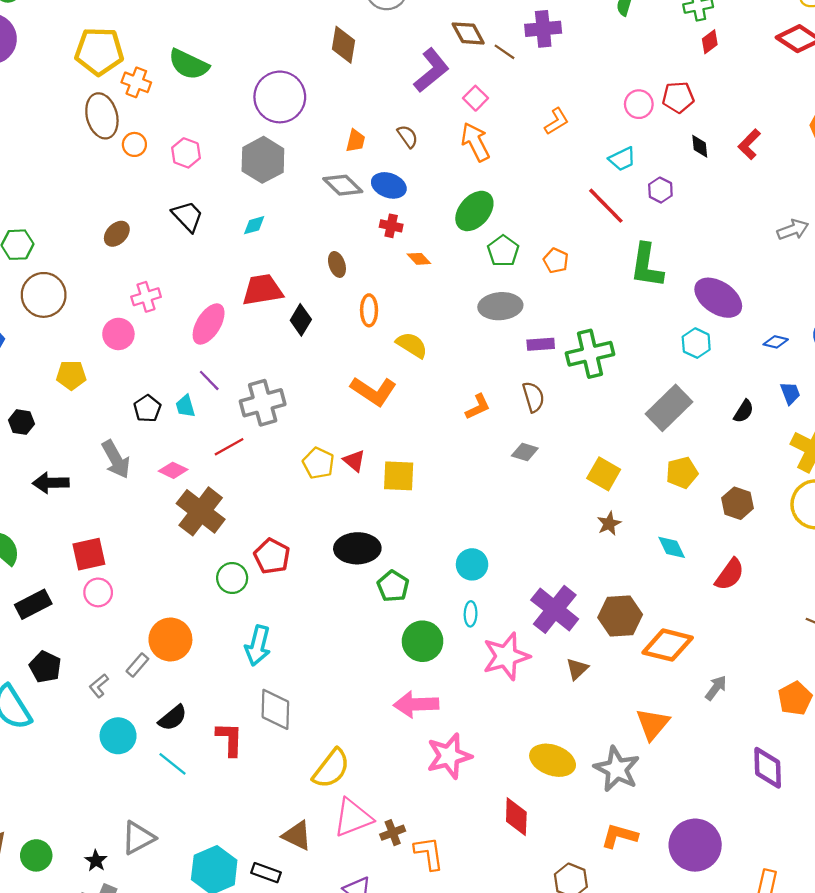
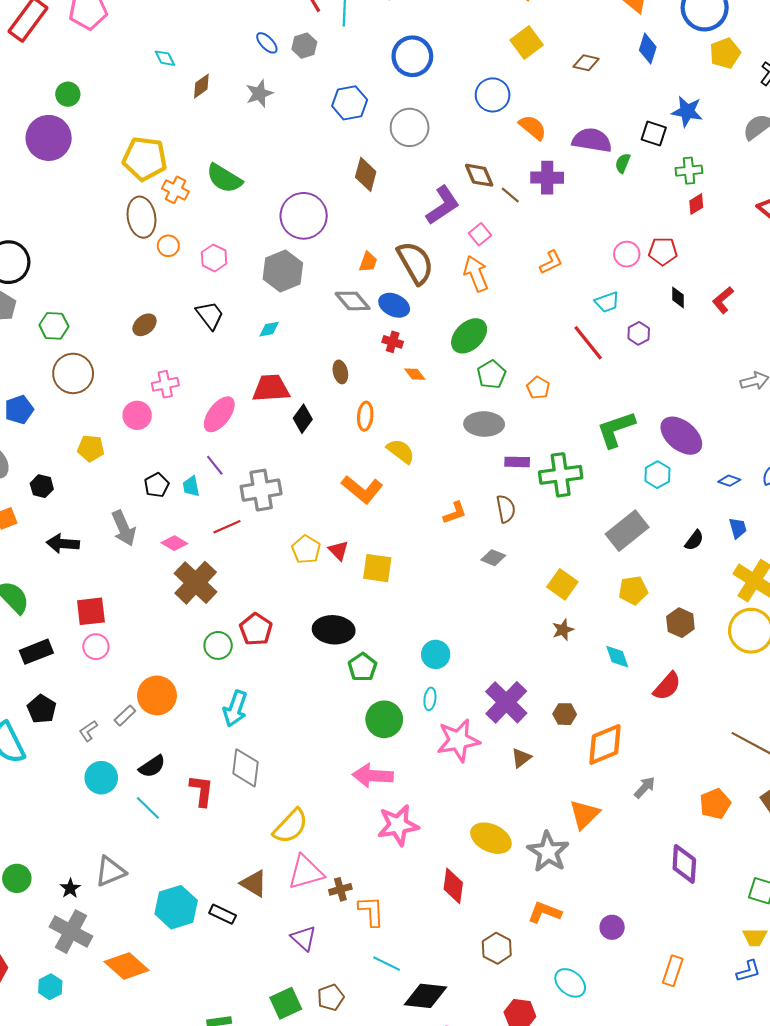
brown semicircle: (408, 136) -> (415, 263), size x2.0
green L-shape: (647, 266) -> (616, 429), moved, turned 57
brown hexagon: (620, 616) -> (565, 714), size x0.6
orange diamond: (668, 645) -> (605, 744), turned -42
purple circle: (695, 845) -> (612, 927), size x0.5

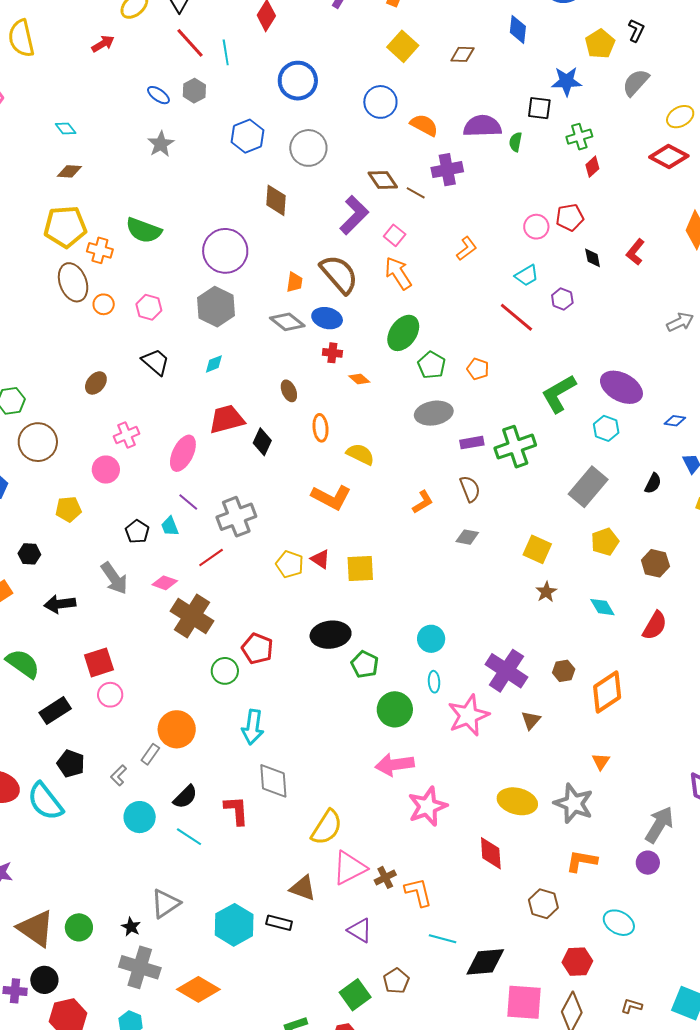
yellow pentagon: (725, 53) -> (600, 44), moved
brown diamond: (201, 86) -> (69, 171), moved, turned 50
gray arrow: (645, 787) -> (659, 825), moved, size x1.6
orange triangle: (584, 814) -> (601, 762), size x0.6

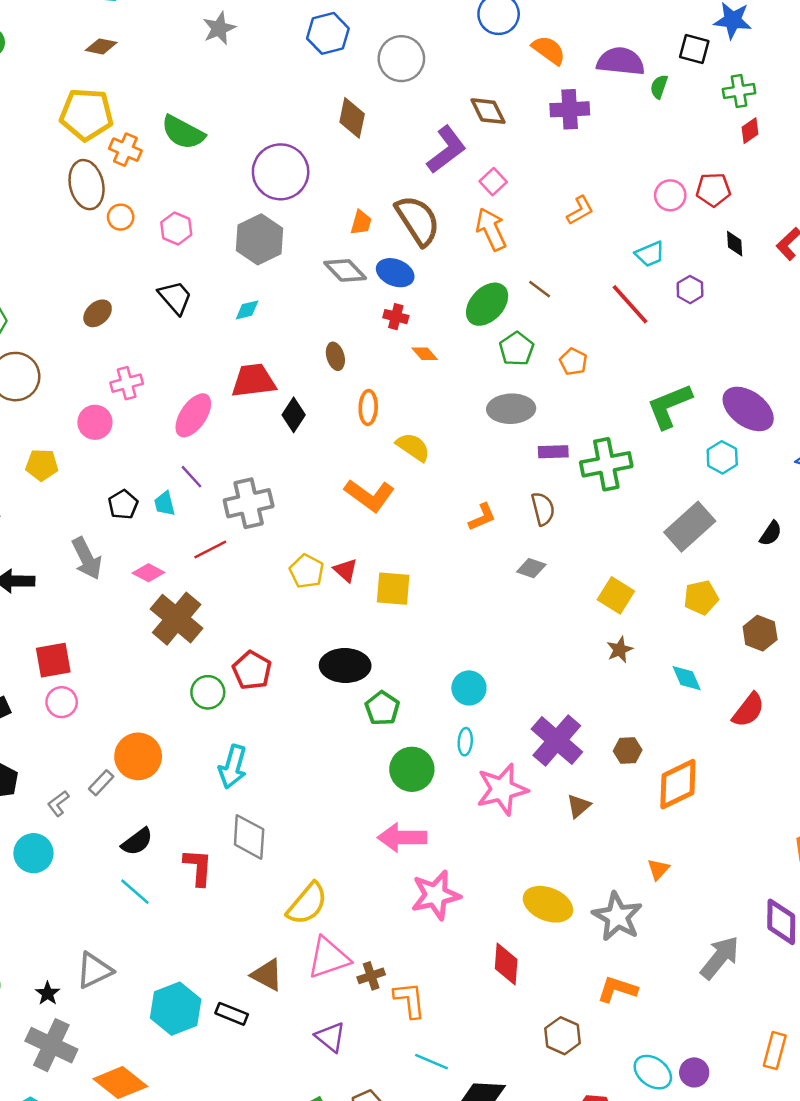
brown line: (416, 193) -> (540, 289), moved
cyan circle: (140, 817) -> (33, 853), moved
purple circle: (648, 863) -> (694, 1072), moved

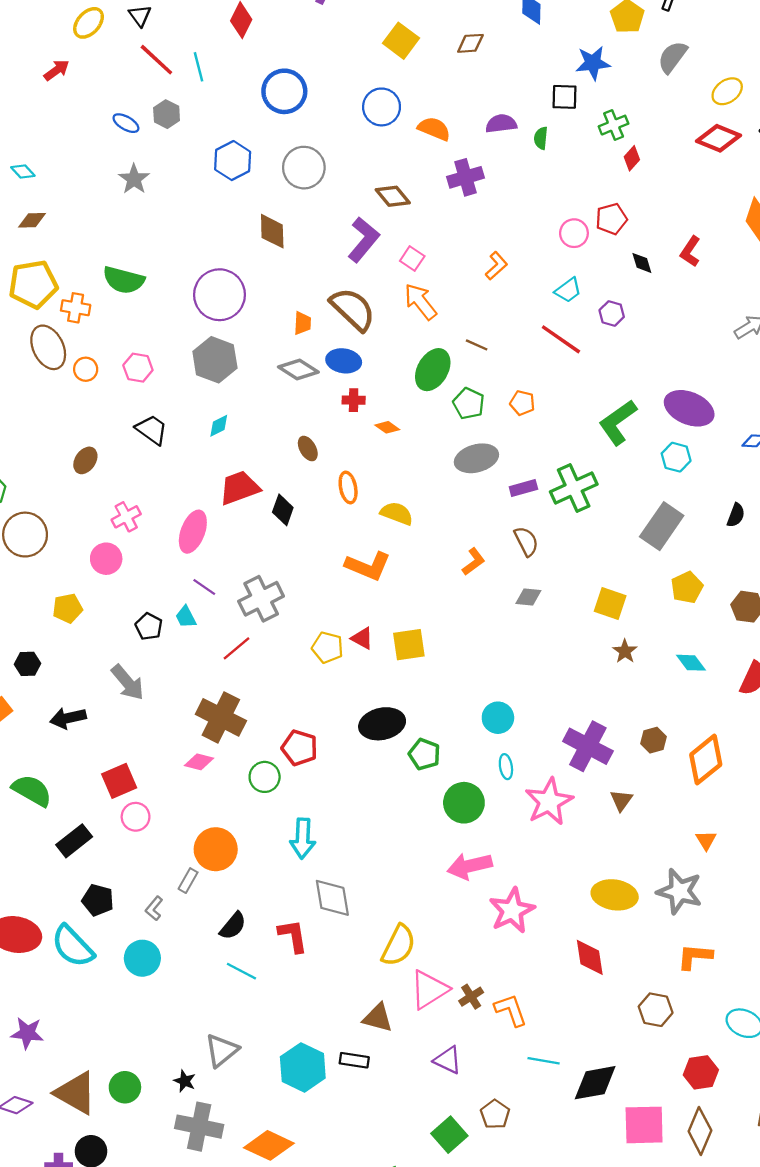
purple semicircle: (621, 61) -> (501, 124), size x0.7
pink diamond: (148, 573) -> (199, 762), moved

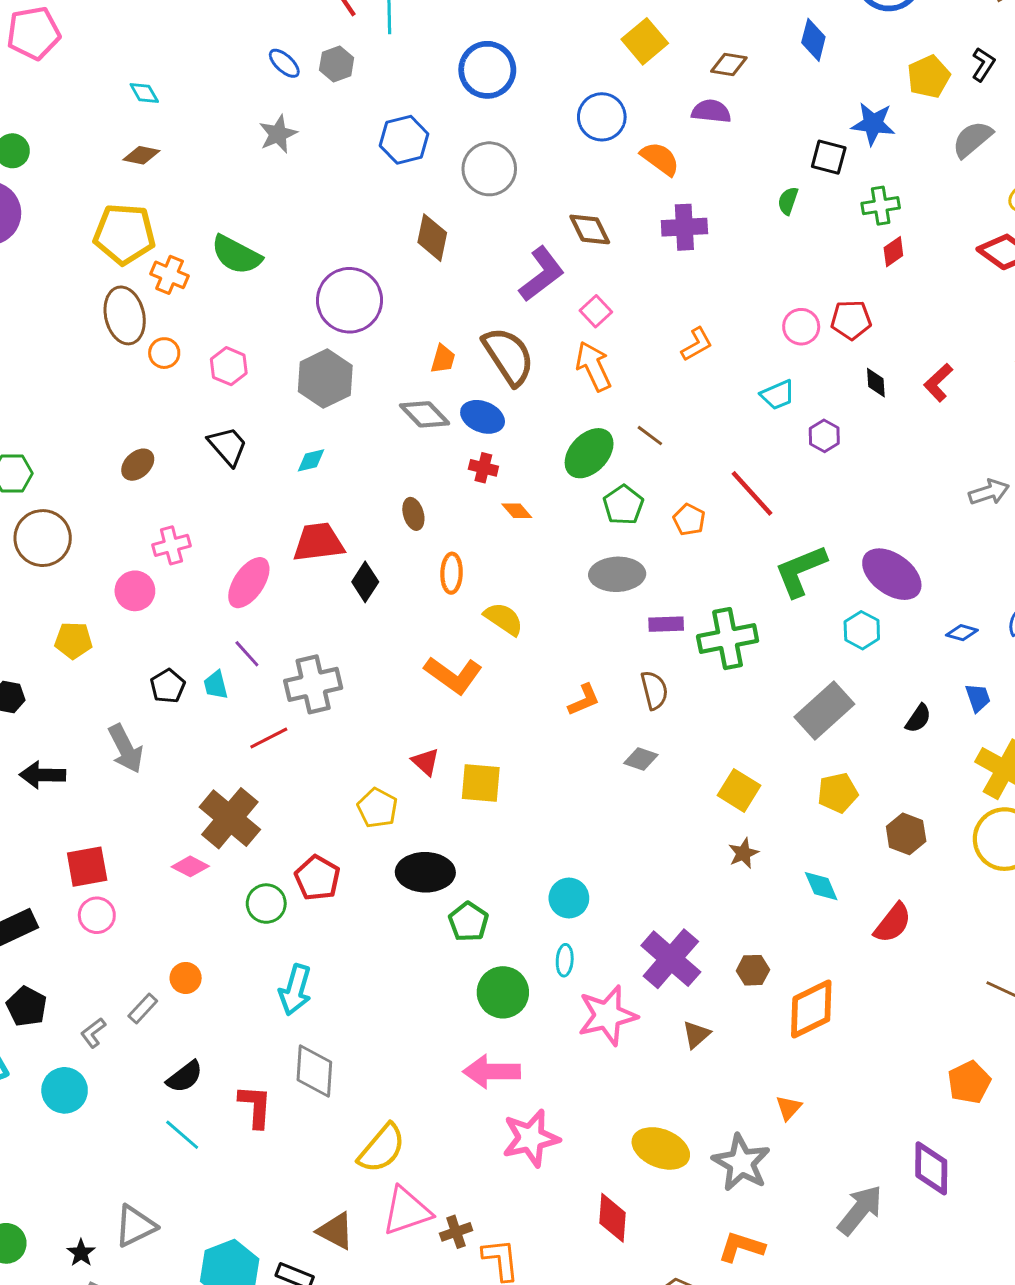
purple semicircle: (501, 124) -> (711, 111), moved
red line: (561, 339) -> (752, 493), moved
yellow pentagon: (328, 647) -> (377, 808), moved
orange circle: (216, 849) -> (186, 978), size x0.6

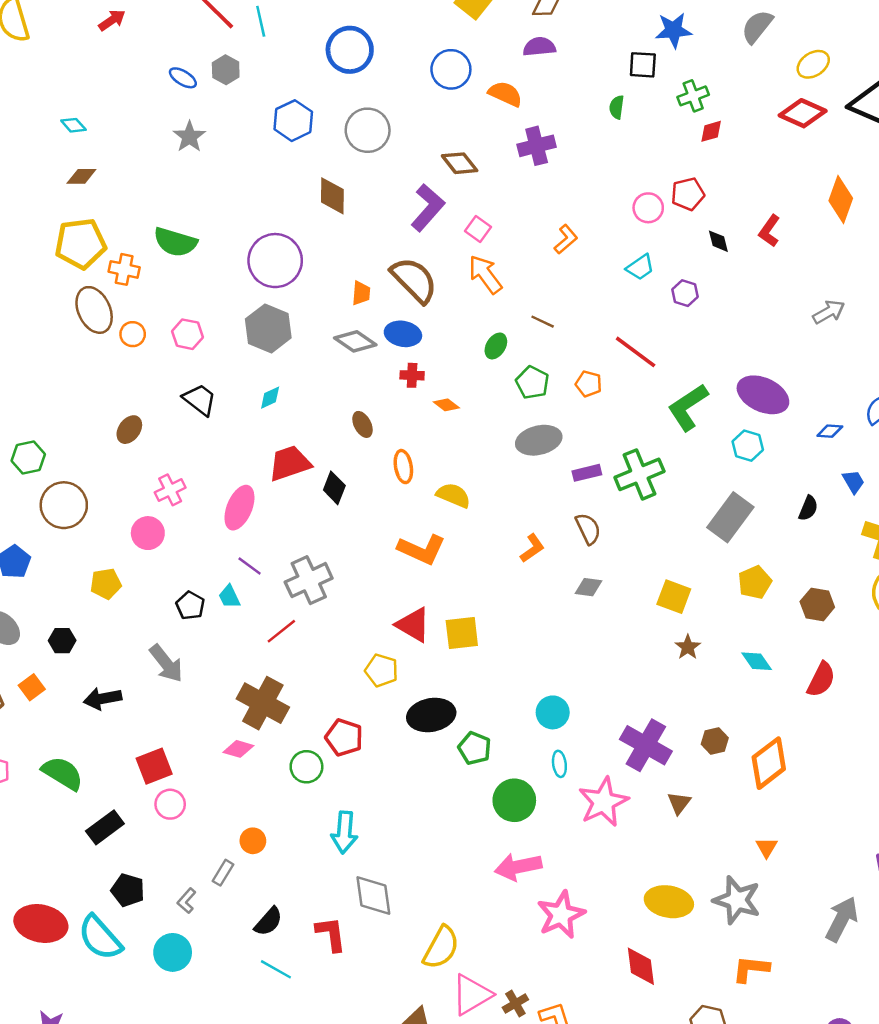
red diamond: (893, 252) -> (711, 131), turned 30
green ellipse: (589, 453) -> (496, 346), size x0.6
red triangle: (426, 762) -> (413, 625), size x1.5

